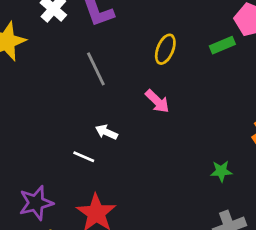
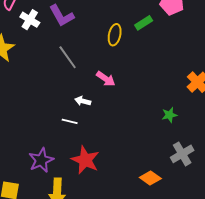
green rectangle: (222, 45) -> (144, 23), moved
pink arrow: (157, 101) -> (106, 79), moved

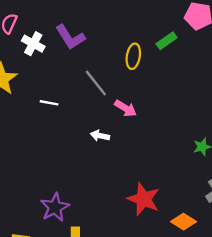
gray line: (68, 57) -> (96, 83), moved
white line: (70, 121) -> (49, 103), moved
red star: (85, 160) -> (144, 199), moved

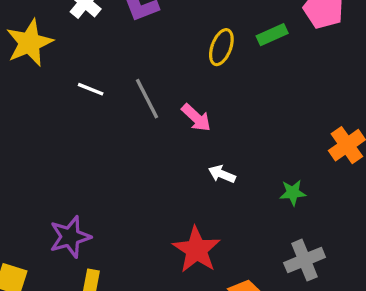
gray line: (96, 83) -> (147, 99), moved
white arrow: (100, 136) -> (222, 174), moved

